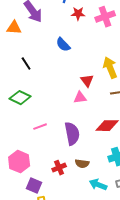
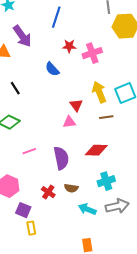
red star: (78, 14) -> (69, 46), moved
pink cross: (105, 17) -> (92, 53), moved
red cross: (59, 168) -> (48, 192), turned -32

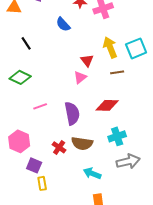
pink triangle: (69, 122) -> (80, 77), turned -32
brown semicircle: (71, 188) -> (82, 143), size x1.5
cyan arrow: (87, 209) -> (92, 173), moved

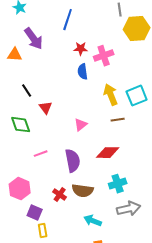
blue semicircle: (63, 24) -> (83, 72), moved, turned 35
red triangle: (87, 60) -> (46, 108), moved
green diamond: (20, 77) -> (21, 125), turned 45

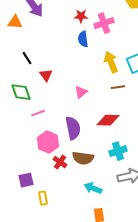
pink line: (41, 154) -> (38, 113), moved
pink hexagon: (20, 189) -> (48, 142), moved
purple square: (35, 213) -> (26, 180), moved, turned -35

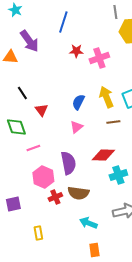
blue semicircle: (83, 39) -> (78, 102), moved, turned 35
cyan cross: (118, 151) -> (118, 175), moved
red cross: (60, 162) -> (55, 197), turned 32
purple square: (26, 180) -> (13, 204), moved

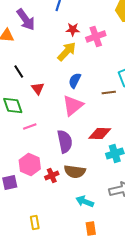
yellow arrow: (106, 97) -> (67, 52), moved, turned 65
brown line: (113, 122) -> (109, 92), moved
pink triangle: (76, 127) -> (73, 106), size x1.6
pink hexagon: (43, 177) -> (30, 164), moved
yellow rectangle: (38, 233) -> (35, 222), moved

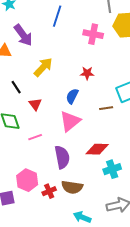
red star: (73, 30) -> (87, 73), moved
pink cross: (96, 36) -> (93, 34), moved, turned 30
yellow arrow: (67, 52) -> (43, 67), moved
pink line: (30, 126) -> (35, 137), moved

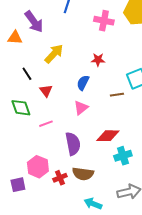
pink triangle: (70, 121) -> (81, 108), size x0.7

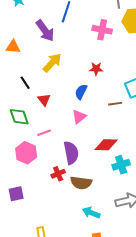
purple arrow: (34, 22) -> (45, 31), moved
pink hexagon: (38, 167) -> (26, 153), moved
red cross: (60, 178) -> (58, 174), moved

